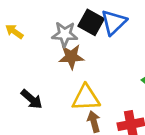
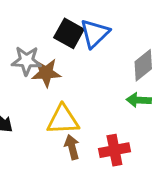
gray star: (65, 34) -> (26, 61), moved

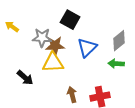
blue triangle: (95, 33) -> (87, 48), moved
yellow triangle: (63, 120) -> (53, 63), moved

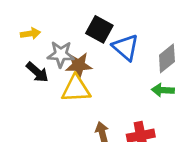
yellow arrow: (12, 27) -> (30, 34), moved, turned 136
blue triangle: (87, 48) -> (126, 47), moved, turned -35
black arrow: (25, 78) -> (37, 72), moved

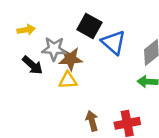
yellow triangle: (76, 89) -> (68, 80), size x0.7

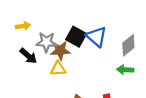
black square: (89, 26) -> (76, 37), moved

